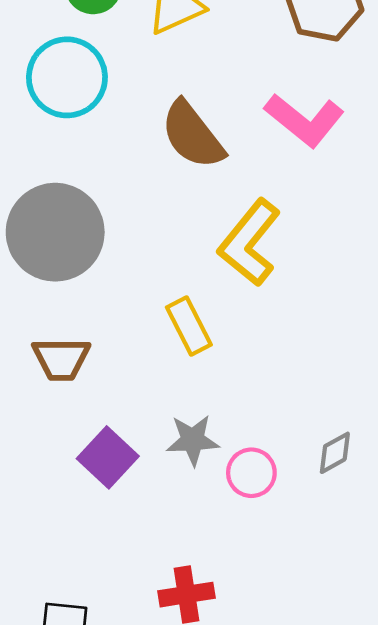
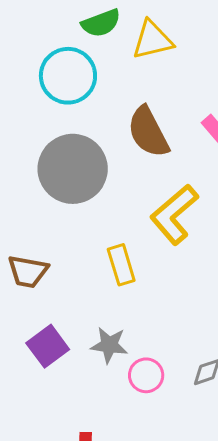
gray circle: (55, 232) -> (73, 169), moved

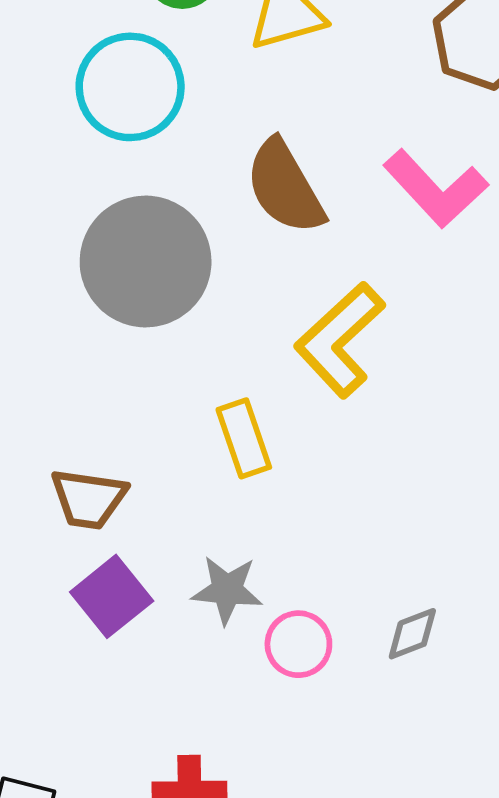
brown trapezoid: (28, 271) -> (89, 499), moved

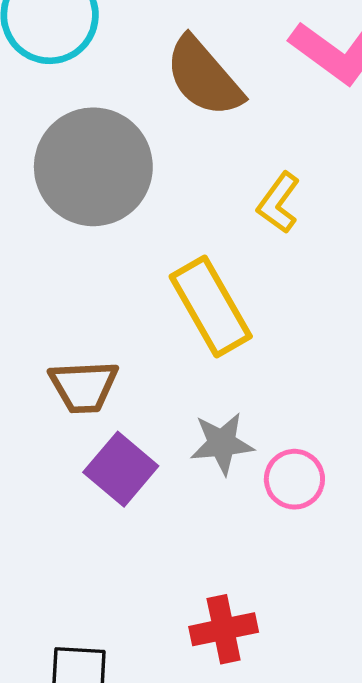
yellow L-shape: (340, 340) -> (279, 203), size x0.6
yellow rectangle: (244, 438) -> (211, 306), size x1.4

